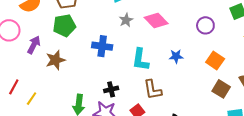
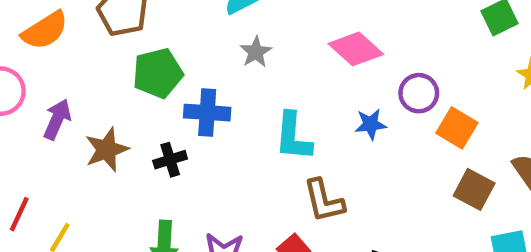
pink diamond: (156, 20) -> (356, 49), moved
purple circle: (205, 25) -> (419, 93), moved
green pentagon: (64, 26) -> (158, 73), moved
black cross: (111, 89) -> (170, 160), moved

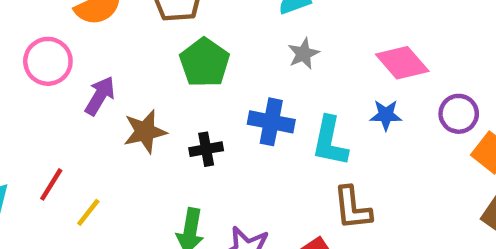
green pentagon: (158, 73) -> (205, 63), turned -30
blue cross: (207, 113) -> (271, 122), moved
blue star: (371, 124) -> (386, 115), moved

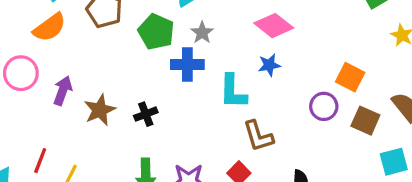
green pentagon: (205, 63) -> (156, 32), moved
purple circle: (459, 114) -> (324, 106), moved
blue cross: (271, 122) -> (187, 64), moved

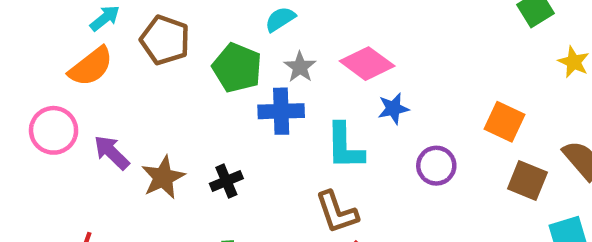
pink diamond: (274, 26) -> (367, 64), moved
purple arrow: (63, 91) -> (112, 152), turned -64
purple circle: (324, 106) -> (436, 166), moved
brown L-shape: (258, 136) -> (337, 212), moved

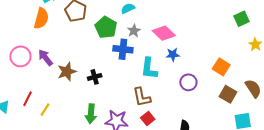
orange semicircle: (91, 67) -> (41, 18), turned -45
pink circle: (54, 130) -> (20, 56), moved

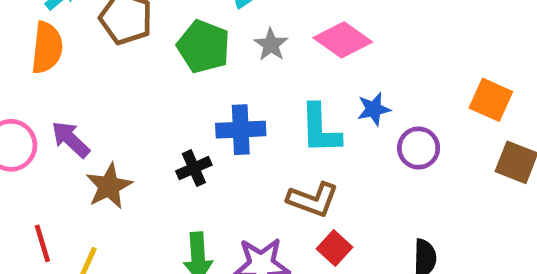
blue cross: (123, 49) -> (241, 130), moved
blue star: (173, 55) -> (374, 109), moved
brown star: (67, 72) -> (109, 186), moved
brown L-shape: (142, 97) -> (313, 200), turned -50
red line: (28, 99) -> (42, 243), turned -35

